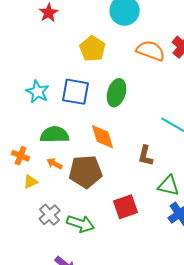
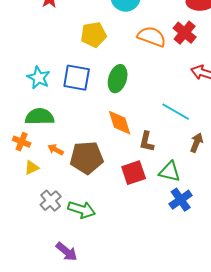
yellow pentagon: (93, 49) -> (94, 35), turned 30
green semicircle: (55, 135) -> (40, 117), moved
orange diamond: (103, 137) -> (120, 123), moved
red square: (126, 207) -> (134, 173), moved

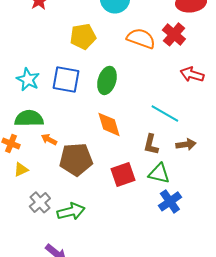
brown L-shape: (147, 142) -> (151, 144), moved
brown arrow: (197, 143) -> (186, 144), turned 60
orange arrow: (56, 150) -> (49, 139), moved
green arrow: (82, 210) -> (71, 211), turned -32

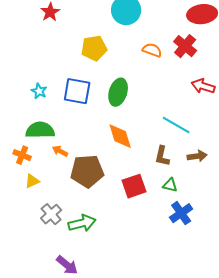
orange semicircle: (141, 38) -> (152, 50), size x0.7
cyan star: (28, 79) -> (39, 91), size x0.7
green triangle: (159, 173) -> (170, 185), size x0.7

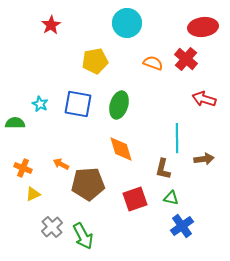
cyan line: (176, 125) -> (177, 138), turned 60
green semicircle: (40, 130) -> (15, 123), moved, size x0.7
brown arrow: (197, 156) -> (204, 159), moved
green arrow: (82, 223) -> (83, 236), turned 76

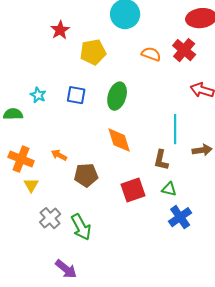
red star: (51, 25) -> (60, 30), moved
blue square: (78, 104) -> (76, 95), size x0.7
orange cross: (23, 168) -> (21, 159), size x1.4
brown pentagon: (88, 184) -> (86, 175), size x0.7
yellow triangle: (33, 194) -> (31, 185), turned -35

